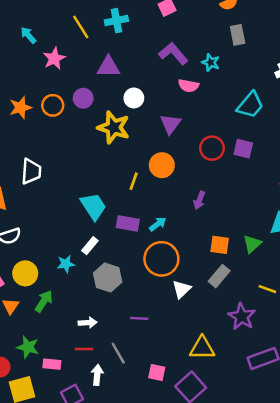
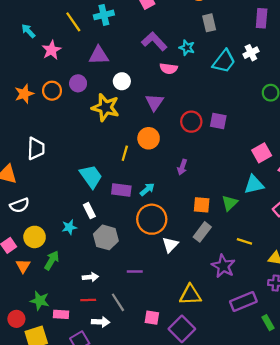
cyan trapezoid: (250, 105) -> (224, 61), moved
white rectangle: (90, 246) -> (89, 211), turned -64
white arrow: (97, 375) -> (101, 322), turned 90

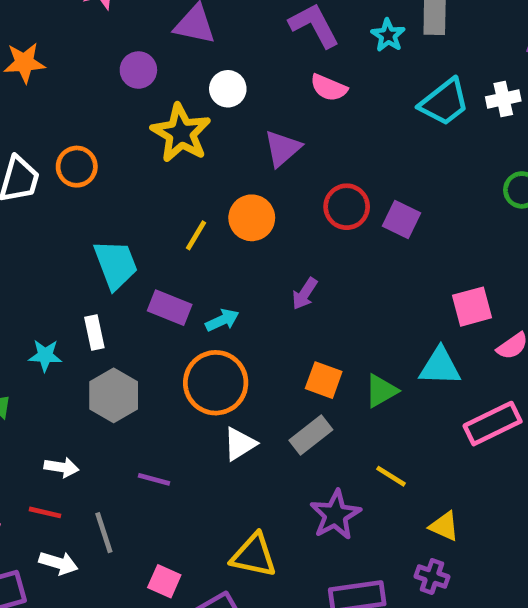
cyan star: (187, 48) -> (388, 35), moved
orange circle: (52, 91) -> (77, 167), moved

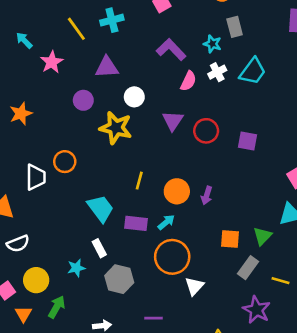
pink semicircle: (329, 88) -> (188, 81), turned -72
white cross: (503, 99) -> (217, 72), moved
red circle: (347, 207) -> (206, 131), moved
orange circle: (252, 218) -> (177, 191), moved
gray rectangle: (311, 435) -> (248, 268), moved

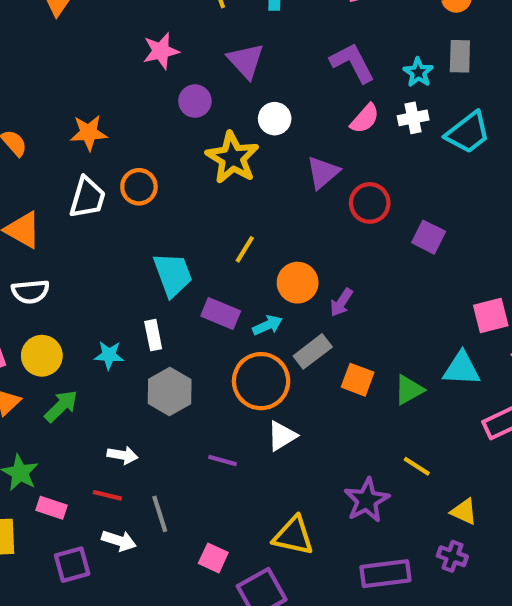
pink star: (52, 62) -> (161, 51), moved
purple triangle: (107, 67) -> (246, 61), turned 35
orange star: (21, 114) -> (89, 133), moved
gray rectangle: (248, 268) -> (313, 351), moved
purple line: (154, 318) -> (223, 460), moved

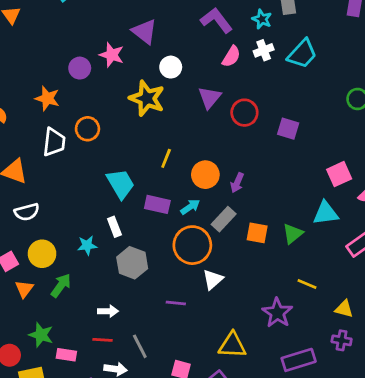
pink star: (161, 51) -> (112, 55), moved, turned -30
purple circle: (195, 101) -> (80, 68), moved
orange star: (89, 133) -> (47, 98), turned 30

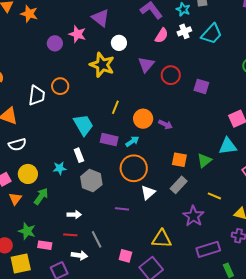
orange star: (47, 98) -> (29, 14), moved
purple arrow: (237, 183) -> (165, 124), turned -88
gray rectangle: (224, 219) -> (179, 185), moved

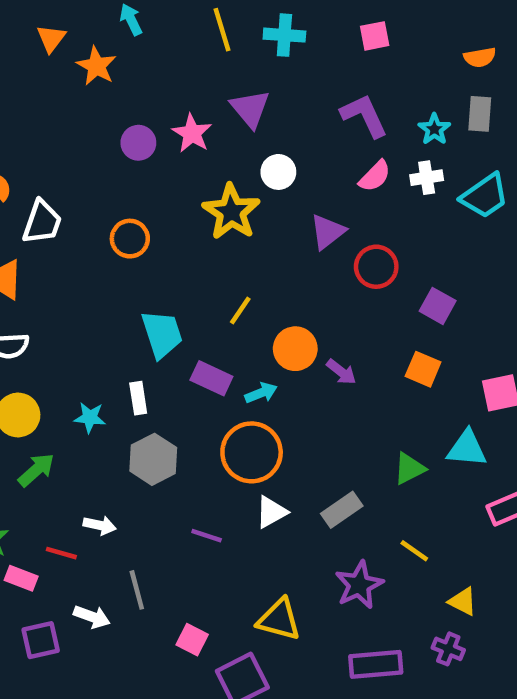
white trapezoid: (37, 95) -> (42, 222), moved
orange square: (179, 160) -> (423, 369), moved
red line: (70, 235) -> (61, 553), moved

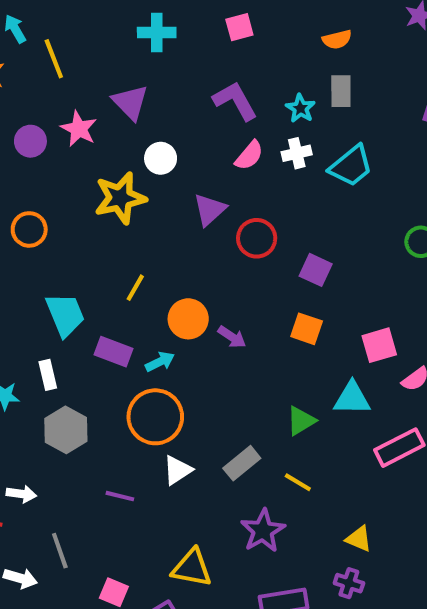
yellow line: (222, 30) -> (54, 59), moved
yellow star: (231, 212) -> (120, 198), turned 30
yellow line: (414, 551) -> (298, 482), moved

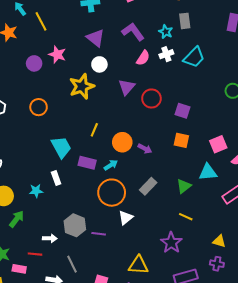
purple triangle: (130, 102) -> (96, 38), moved
gray hexagon: (66, 430) -> (75, 225), moved
gray rectangle: (242, 463) -> (148, 186), moved

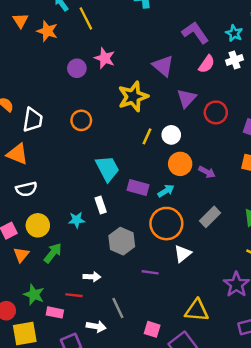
purple triangle: (96, 38) -> (163, 66), moved
white circle: (99, 64) -> (171, 135), moved
yellow line: (94, 130) -> (147, 136), moved
gray hexagon: (75, 225) -> (122, 241), moved

